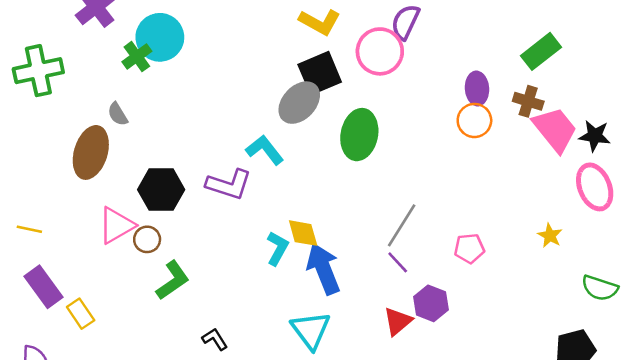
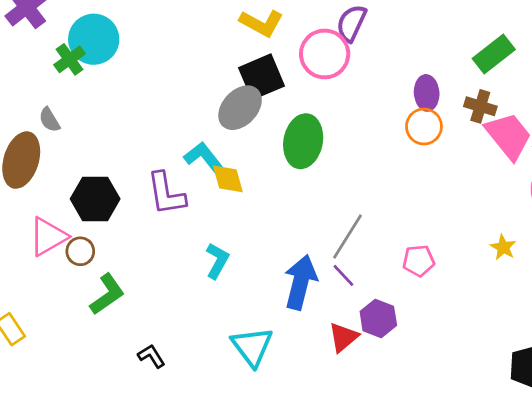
purple L-shape: (229, 184) -> (166, 194), turned 63
yellow diamond: (303, 233) -> (228, 179), moved
blue arrow: (324, 269) -> (300, 282), moved, turned 36

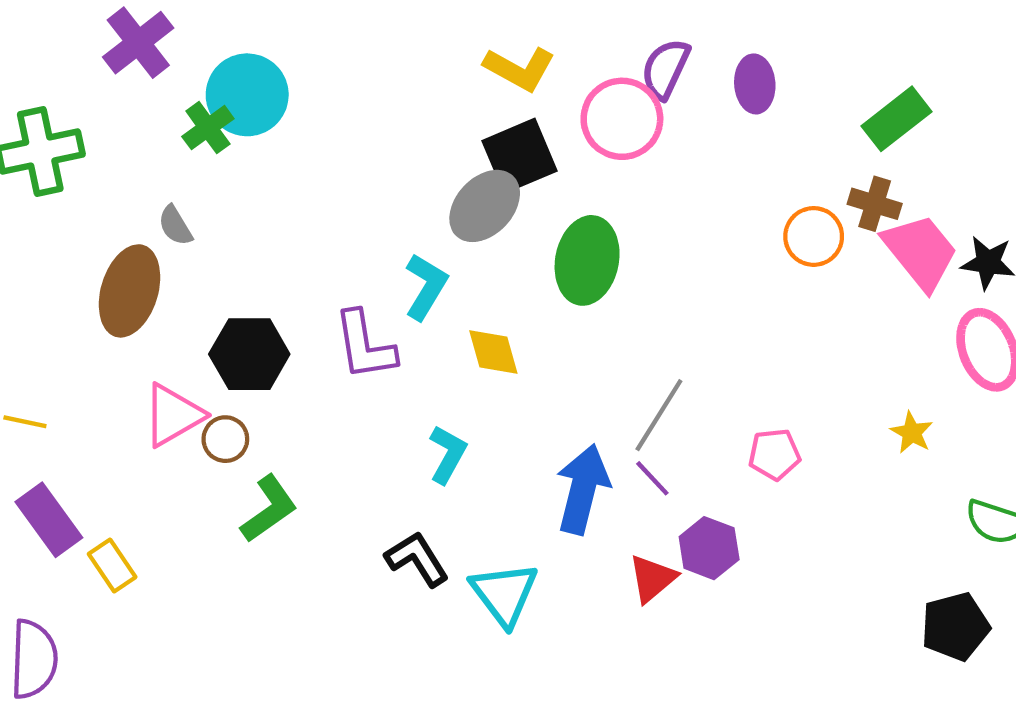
purple ellipse: (427, 93) -> (755, 84), moved
orange circle: (424, 126) -> (814, 236), moved
cyan L-shape: (204, 157) -> (426, 287), turned 69
yellow diamond: (228, 179) -> (493, 352), moved
black L-shape: (151, 356) -> (417, 559), moved, size x1.4

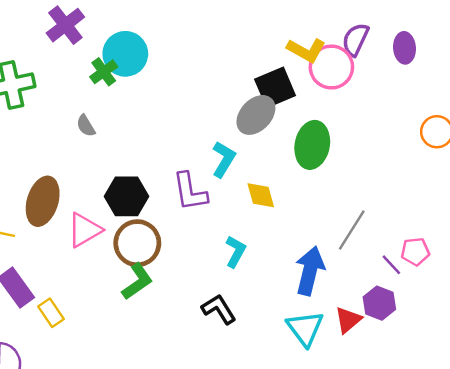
yellow L-shape: (520, 69) -> (306, 50), moved
brown ellipse: (129, 291) -> (43, 201), moved
brown circle: (225, 439) -> (137, 243), moved, size x1.8
purple line: (652, 478) -> (391, 265), moved
cyan triangle: (504, 594) -> (305, 328), moved

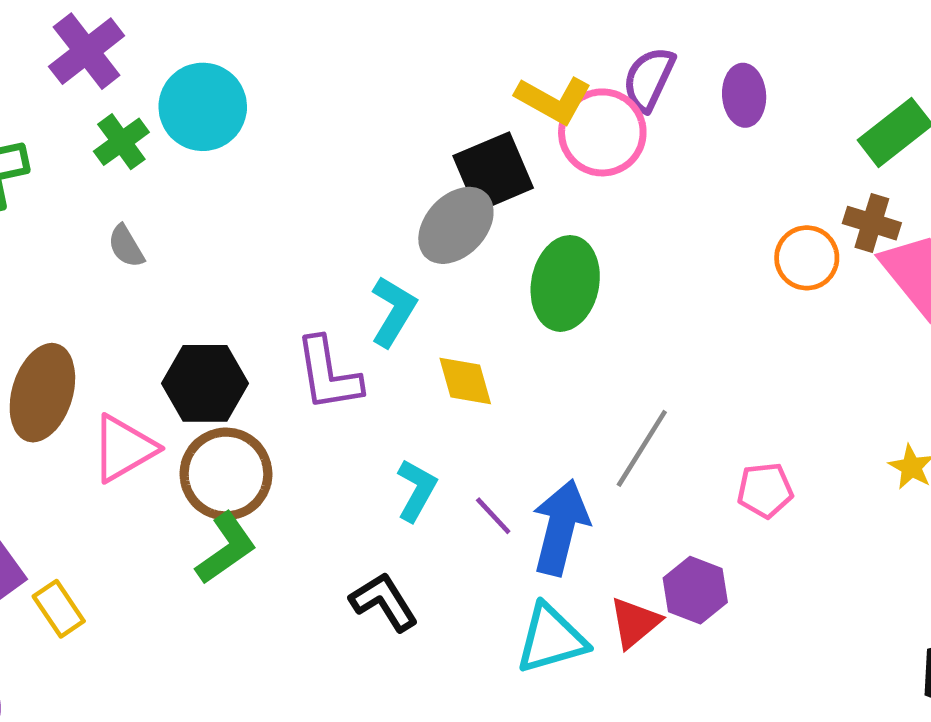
green cross: (104, 72) -> (121, 142), moved
purple line: (391, 265) -> (493, 516), moved
cyan triangle: (305, 328) -> (551, 639), turned 51

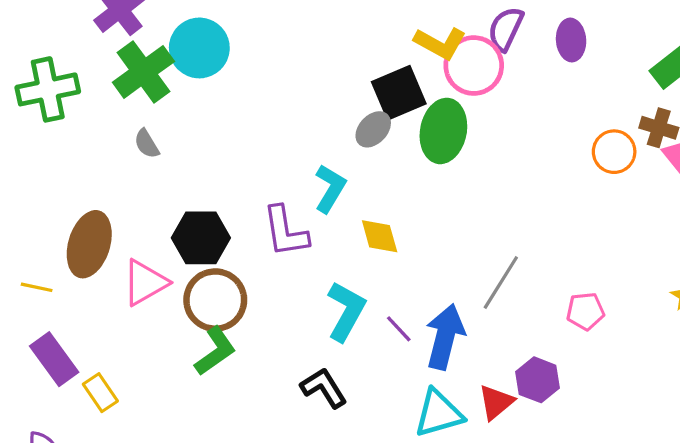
green cross: (121, 142) -> (143, 72), size x1.6
gray ellipse: (456, 225) -> (373, 129), size x0.7
green ellipse: (565, 283) -> (443, 131), moved
cyan L-shape: (416, 490) -> (346, 311), size x1.4

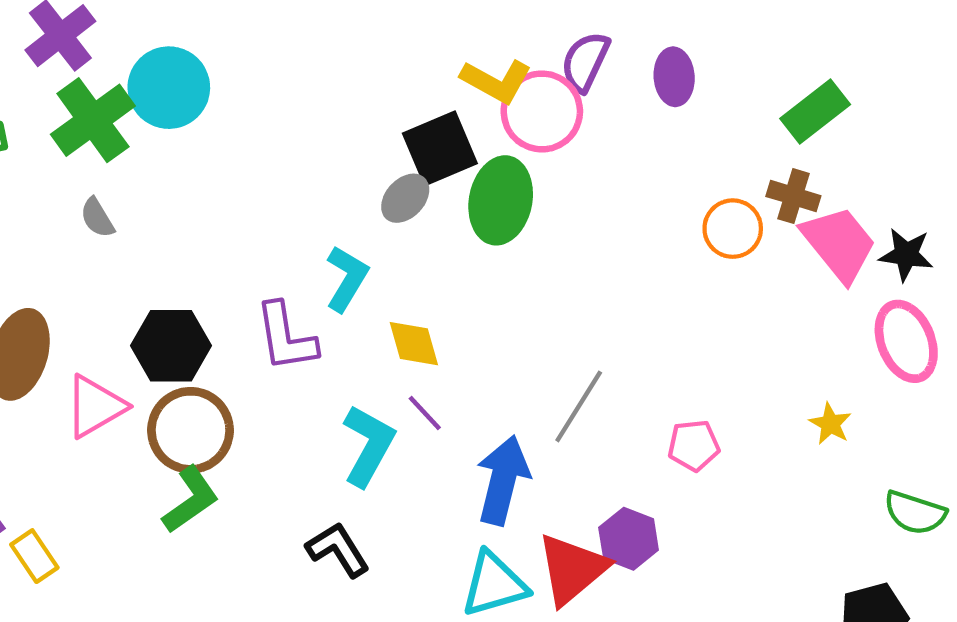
purple line: (399, 329) -> (425, 413), moved
red triangle: (496, 402) -> (572, 569), size x1.5

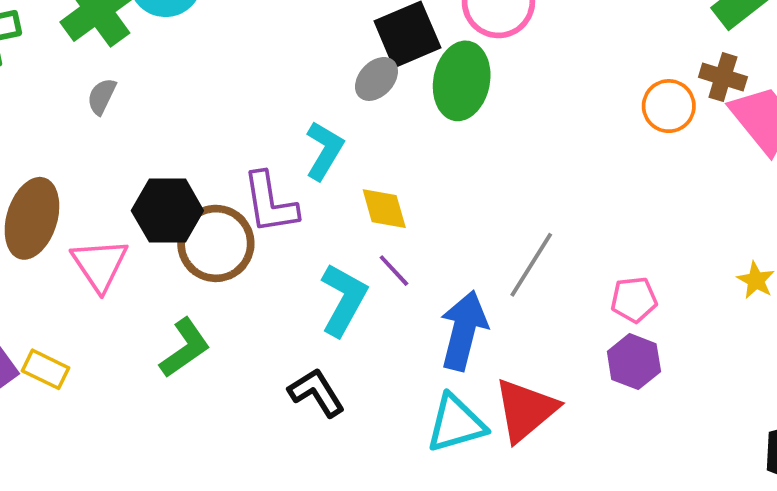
gray semicircle: (97, 218) -> (102, 96), turned 57
pink triangle: (95, 406) -> (100, 265), turned -34
brown circle: (191, 430) -> (216, 243), moved
purple hexagon: (629, 539) -> (634, 362), moved
yellow rectangle: (34, 556) -> (46, 369), moved, turned -30

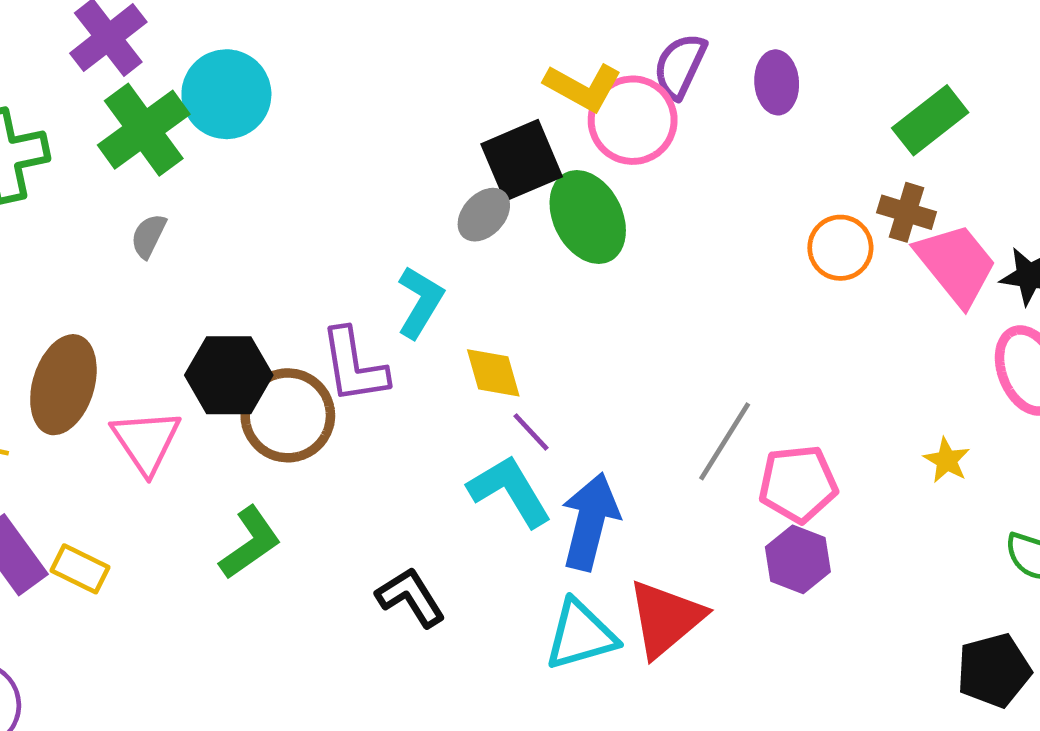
green ellipse: (462, 81) -> (588, 217), turned -38
gray line: (531, 265) -> (725, 441), moved
purple line: (394, 271) -> (531, 432), moved
cyan L-shape: (344, 300) -> (510, 491), moved, turned -60
pink pentagon: (634, 300) -> (798, 484), size x1.4

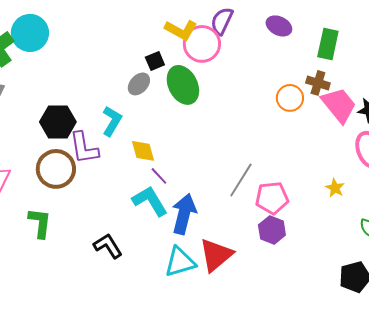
purple ellipse: (777, 82) -> (279, 26), moved, turned -60
green rectangle: (930, 120) -> (328, 44), turned -40
black square: (522, 160) -> (155, 61), size x0.6
black hexagon: (229, 375) -> (58, 122), moved
green L-shape: (250, 543) -> (40, 223), turned -48

